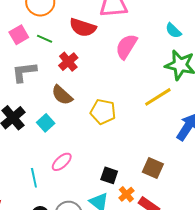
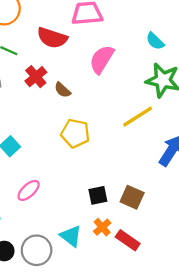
brown semicircle: (62, 95) -> (62, 90), moved, size x0.7
black square: (109, 175) -> (98, 195), moved, turned -30

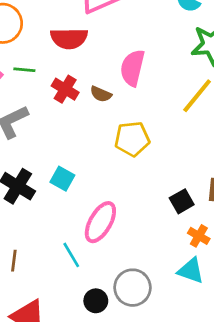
pink semicircle: (102, 59) -> (132, 68), moved
pink ellipse: (29, 190) -> (100, 222), size x1.4
cyan triangle: (71, 236) -> (191, 271), moved

